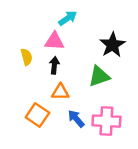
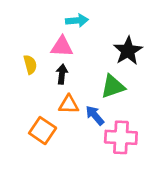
cyan arrow: (68, 18) -> (77, 21), turned 30
blue arrow: (76, 119) -> (95, 115), moved

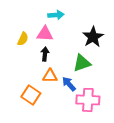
yellow semicircle: (30, 65) -> (23, 39), moved, turned 40

